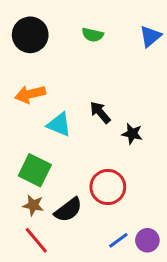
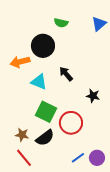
black circle: (30, 35) -> (43, 46), moved
black star: (132, 134) -> (93, 96), moved
green square: (35, 170) -> (46, 112), moved

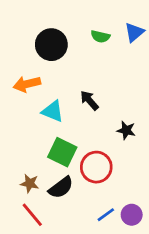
green semicircle: (61, 23) -> (100, 36), moved
black circle: (43, 46) -> (51, 45), moved

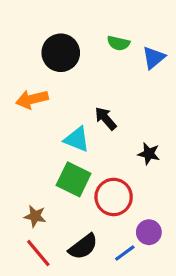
blue triangle: (134, 32) -> (154, 58), moved
cyan triangle: (53, 111) -> (77, 139), moved
black semicircle: (61, 187) -> (83, 247), moved
purple circle: (132, 215) -> (149, 232), moved

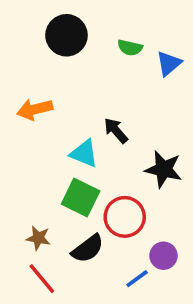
black circle: (61, 53) -> (66, 35), moved
black star: (149, 154) -> (163, 169), size x1.5
black semicircle: (83, 247) -> (88, 249), moved

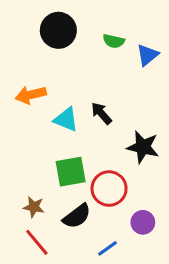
cyan triangle: (84, 153) -> (66, 119), moved
green square: (81, 197) -> (71, 172), turned -36
blue line: (137, 279) -> (108, 248), moved

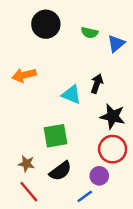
black arrow: (101, 113) -> (97, 84), moved, turned 60
cyan triangle: (66, 119) -> (71, 95), moved
red circle: (109, 189) -> (113, 149), moved
purple circle: (143, 222) -> (99, 176), moved

